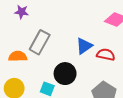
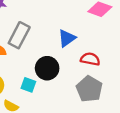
red semicircle: (106, 55) -> (90, 59), moved

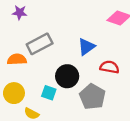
gray rectangle: (19, 35) -> (40, 44), turned 35
gray pentagon: (89, 89) -> (92, 97), moved

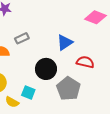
gray rectangle: (40, 44) -> (22, 38), size x0.6
cyan square: (49, 93) -> (28, 92), moved

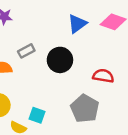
blue triangle: (65, 42) -> (77, 24), moved
black circle: (46, 69) -> (60, 60), moved

